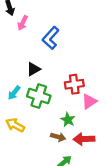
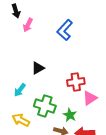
blue L-shape: (51, 38) -> (65, 30), moved
green cross: (39, 96) -> (45, 106), moved

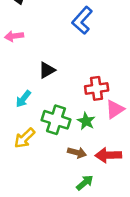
pink arrow: (28, 25) -> (14, 36), moved, turned 56
green star: (70, 115) -> (86, 121), moved
yellow arrow: (21, 120) -> (25, 138), turned -72

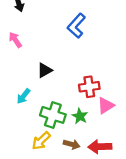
pink arrow: (14, 36) -> (15, 40), turned 63
yellow arrow: (25, 138) -> (41, 141), moved

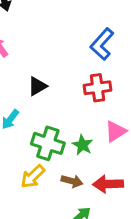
blue L-shape: (76, 26) -> (102, 44), moved
red cross: (89, 87) -> (98, 88), moved

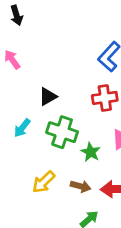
green cross: (48, 143) -> (62, 132), moved

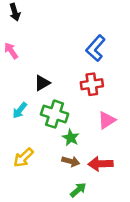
green star: (91, 152) -> (71, 138), moved
yellow arrow: (44, 182) -> (23, 158), moved

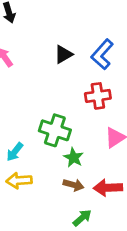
black triangle: (42, 83) -> (63, 54), moved
cyan arrow: (20, 110) -> (15, 152), moved
yellow arrow: (23, 158) -> (19, 181), turned 40

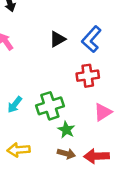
green cross: (55, 130) -> (50, 106), turned -36
cyan arrow: (15, 152) -> (15, 105), moved

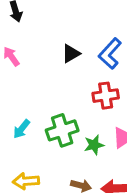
green star: (66, 130) -> (94, 145), moved, turned 30

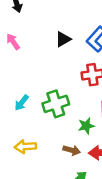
green star: (94, 145) -> (86, 126), moved

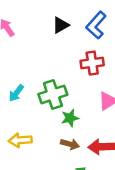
green star: (86, 126) -> (70, 118), moved

